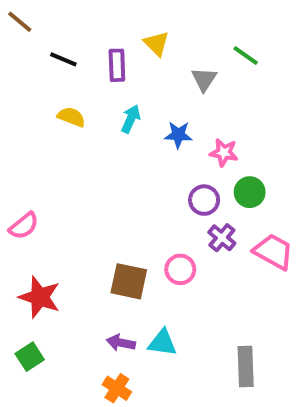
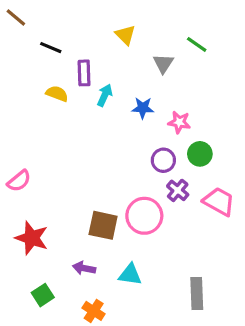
purple rectangle: (117, 65) -> (84, 73), moved
pink circle: (180, 269) -> (144, 216), size x1.5
purple arrow: (121, 343) -> (84, 268), moved
green square: (30, 357) -> (43, 295), moved

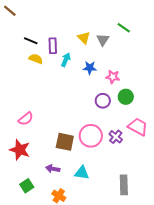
yellow triangle: (125, 35) -> (84, 38), moved
black line: (51, 48) -> (31, 41), moved
pink semicircle: (19, 181) -> (26, 119), moved
purple cross: (178, 190) -> (116, 137), moved

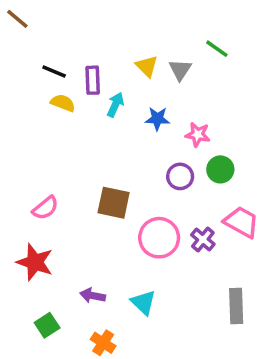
brown square: (65, 142) -> (114, 203), moved
cyan triangle: (82, 173) -> (143, 302), turned 35
gray rectangle: (124, 185) -> (236, 306), moved

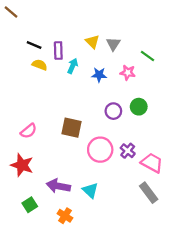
green line: (217, 49) -> (148, 56), moved
pink star: (198, 134) -> (128, 73), moved
pink trapezoid: (241, 222) -> (152, 163), moved
purple arrow: (93, 295) -> (58, 186), size x1.5
gray rectangle: (236, 306) -> (149, 193), turned -35

